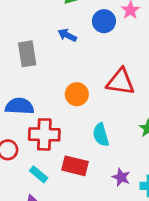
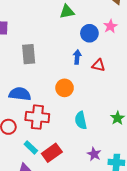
blue arrow: (67, 35) -> (77, 57), moved, turned 64
red triangle: (121, 82) -> (98, 65), moved, size x0.6
red rectangle: (75, 166) -> (52, 153), moved, turned -54

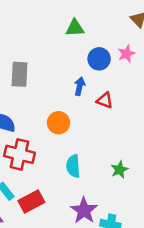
purple star: (94, 154) -> (84, 210), size x1.5

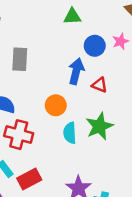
blue arrow: (80, 86) -> (76, 71), size x1.5
cyan semicircle: (73, 166) -> (70, 133), moved
green star: (119, 170) -> (99, 126), moved, size x1.6

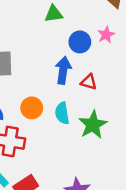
orange circle: (56, 105) -> (32, 108), moved
cyan semicircle: (70, 133) -> (62, 113), moved

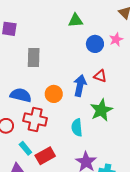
blue arrow: (63, 70) -> (80, 86), moved
cyan semicircle: (62, 113) -> (77, 128), moved

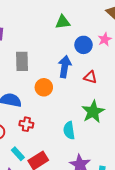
blue arrow: (80, 86) -> (65, 67), moved
orange circle: (54, 94) -> (44, 87), moved
red cross: (35, 119) -> (26, 124), size x0.6

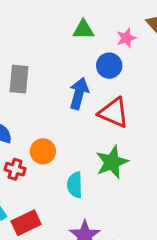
pink star: (105, 39) -> (126, 38), moved
red triangle: (90, 77) -> (114, 113), size x1.6
orange circle: (44, 87) -> (43, 151), moved

